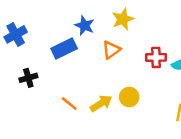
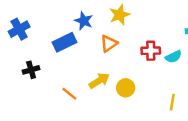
yellow arrow: (101, 103) -> (99, 81), moved

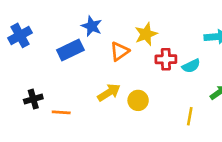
yellow star: (120, 15) -> (146, 34), moved
black cross: (31, 70) -> (33, 99), moved
orange line: (69, 94) -> (61, 112), moved, turned -35

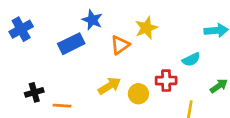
red cross: (166, 59) -> (166, 81), moved

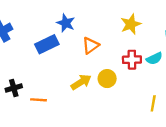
yellow star: (146, 28) -> (131, 24), moved
red cross: (166, 81) -> (132, 60), moved
yellow circle: (138, 94) -> (107, 79), moved

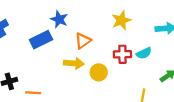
yellow arrow: (81, 82) -> (74, 63), moved, turned 36

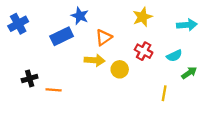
cyan semicircle: (144, 53) -> (174, 56), moved
red cross: (122, 54) -> (144, 51), turned 30

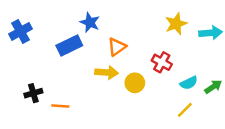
yellow star: (142, 17) -> (176, 24), moved
cyan semicircle: (174, 56) -> (189, 83), moved
yellow line: (164, 93) -> (185, 110), turned 35

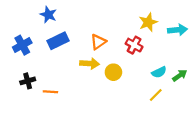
blue star: (90, 22) -> (48, 15), moved
blue cross: (21, 31) -> (22, 45), moved
red cross: (162, 62) -> (134, 45), moved

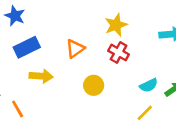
yellow star: (148, 22) -> (116, 25), moved
yellow arrow: (90, 64) -> (41, 76), moved
orange line: (50, 92) -> (18, 109), turned 56

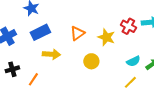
yellow star: (116, 25) -> (106, 37), moved, turned -30
red cross: (119, 53) -> (128, 26), moved
orange line: (18, 109) -> (33, 79), turned 64

